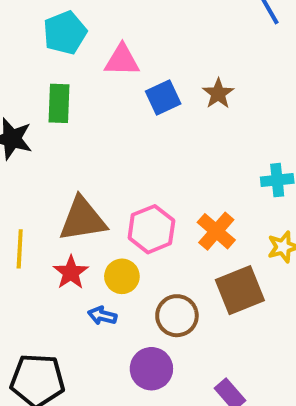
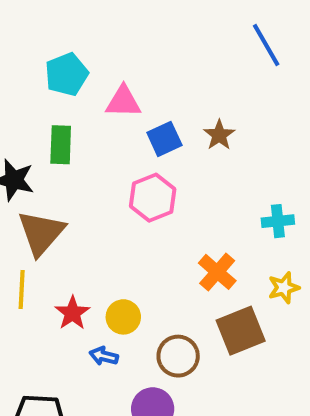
brown triangle: (83, 219) -> (41, 233), moved, turned -40
pink hexagon: (151, 229) -> (153, 198), moved

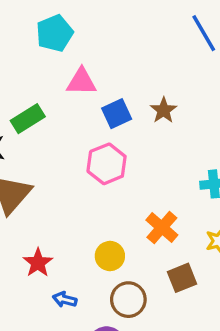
cyan pentagon: (67, 74) -> (55, 33), moved
green rectangle: (61, 145) -> (28, 119), turned 56
yellow circle: (123, 317) -> (110, 256), moved
brown square: (241, 331) -> (182, 278), size x0.7

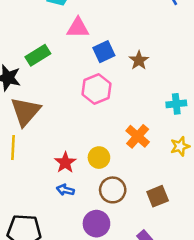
brown star: (164, 110) -> (139, 60), moved
red star: (38, 263) -> (65, 163), moved
brown square: (182, 278) -> (158, 196), moved

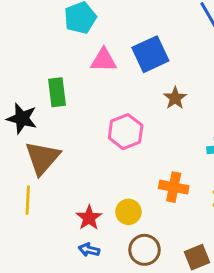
blue square: (104, 52) -> (150, 54), moved, size x1.4
green rectangle: (38, 55) -> (57, 92), turned -65
orange cross: (138, 136) -> (174, 187), turned -30

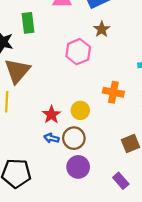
brown star: (175, 98) -> (102, 29), moved
brown circle: (144, 250) -> (74, 138), moved

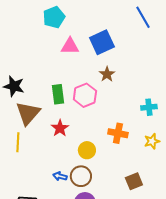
green rectangle: (28, 23) -> (58, 94), moved
red star: (51, 115) -> (60, 128), moved

